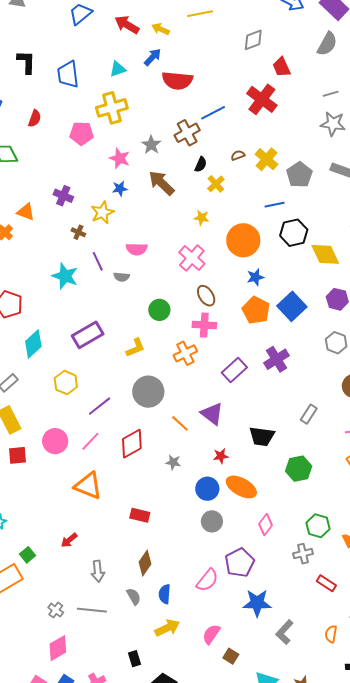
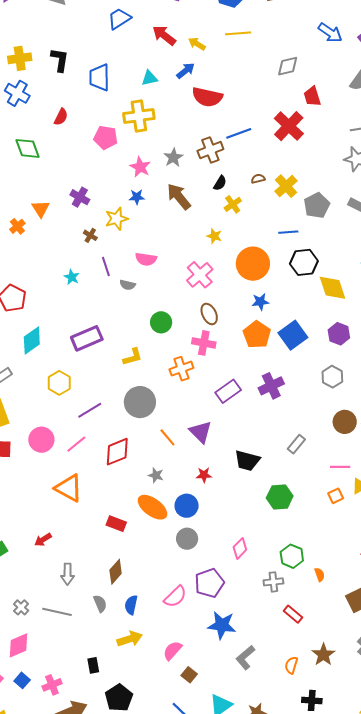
orange triangle: (26, 212) -> (41, 209), turned 30
cyan star: (65, 276) -> (72, 277), size x0.6
orange ellipse: (241, 487) -> (152, 507), moved

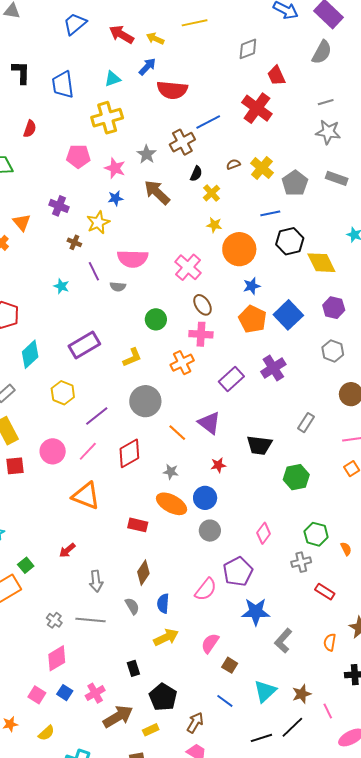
pink pentagon: (106, 138) -> (78, 156), moved
yellow star: (214, 236) -> (214, 225), moved
pink semicircle: (146, 259) -> (133, 259), size x1.4

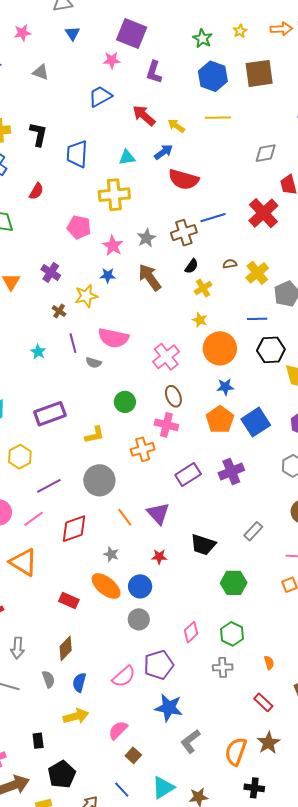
green hexagon: (316, 534) -> (232, 634), moved
red rectangle: (325, 592) -> (263, 702), moved
orange semicircle: (330, 642) -> (236, 751), size x1.6

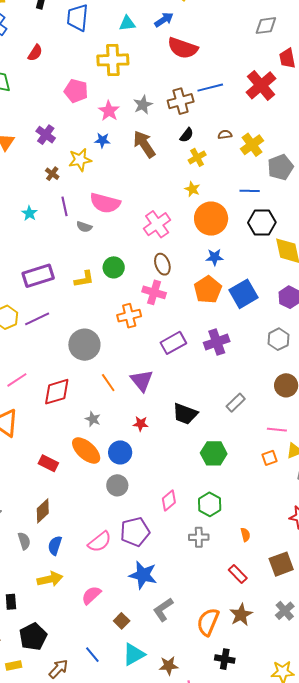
yellow L-shape: (95, 435) -> (84, 279), moved
purple line: (49, 486) -> (37, 319), moved
brown square: (133, 755) -> (122, 621), moved

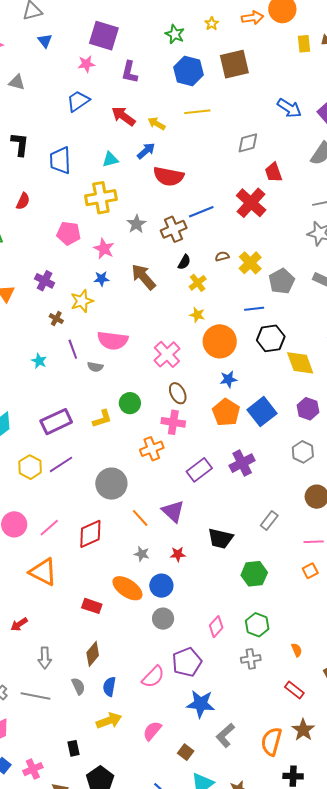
gray star: (143, 105) -> (136, 224), moved
gray star: (93, 419) -> (142, 554), moved

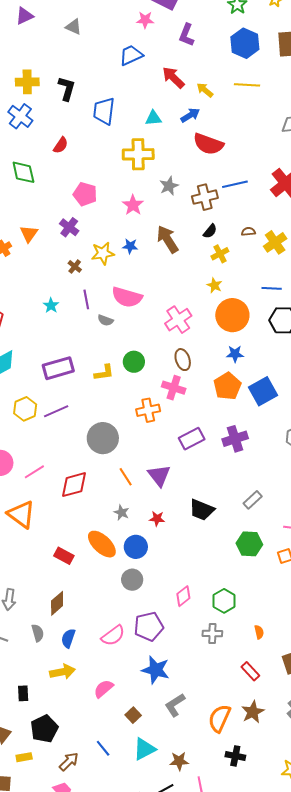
pink pentagon: (69, 233) -> (85, 194), moved
blue star: (101, 279) -> (130, 246), moved
green hexagon: (254, 574) -> (249, 544), moved

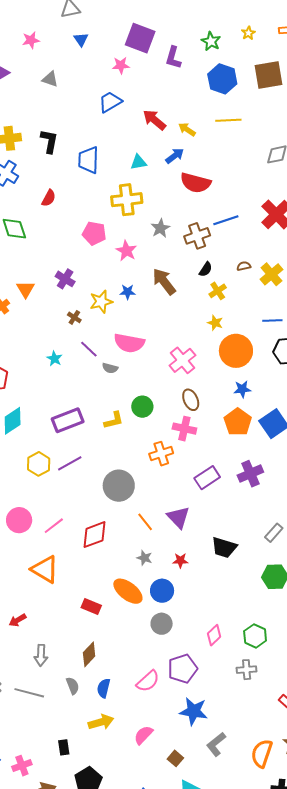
purple L-shape: (186, 35) -> (173, 58), moved
pink pentagon: (85, 194) -> (94, 233), moved
purple line: (86, 299) -> (89, 349), turned -30

